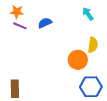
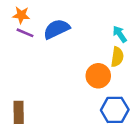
cyan arrow: (88, 14) -> (120, 34), moved
blue semicircle: (45, 23) -> (57, 29), size x1.5

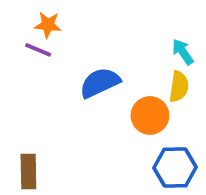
orange star: (21, 15) -> (48, 25), moved
blue semicircle: (57, 29) -> (100, 83), moved

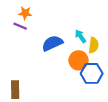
cyan arrow: (183, 52) -> (81, 36), moved
blue hexagon: (175, 168) -> (92, 73), moved

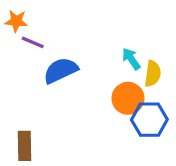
orange star: (25, 13) -> (16, 21), moved
blue semicircle: (52, 43) -> (61, 70), moved

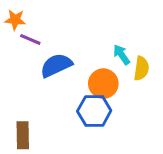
orange circle: (128, 98) -> (103, 84), moved
blue hexagon: (149, 120) -> (94, 111), moved

